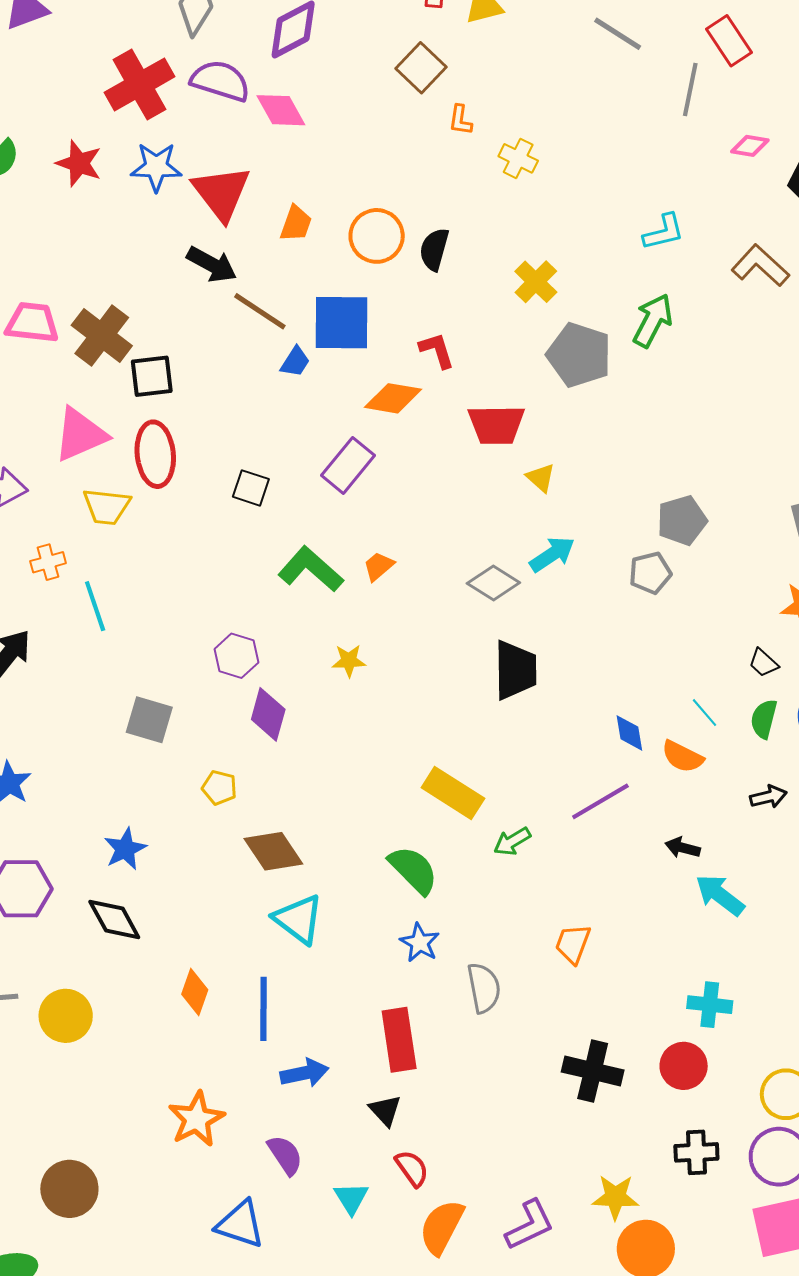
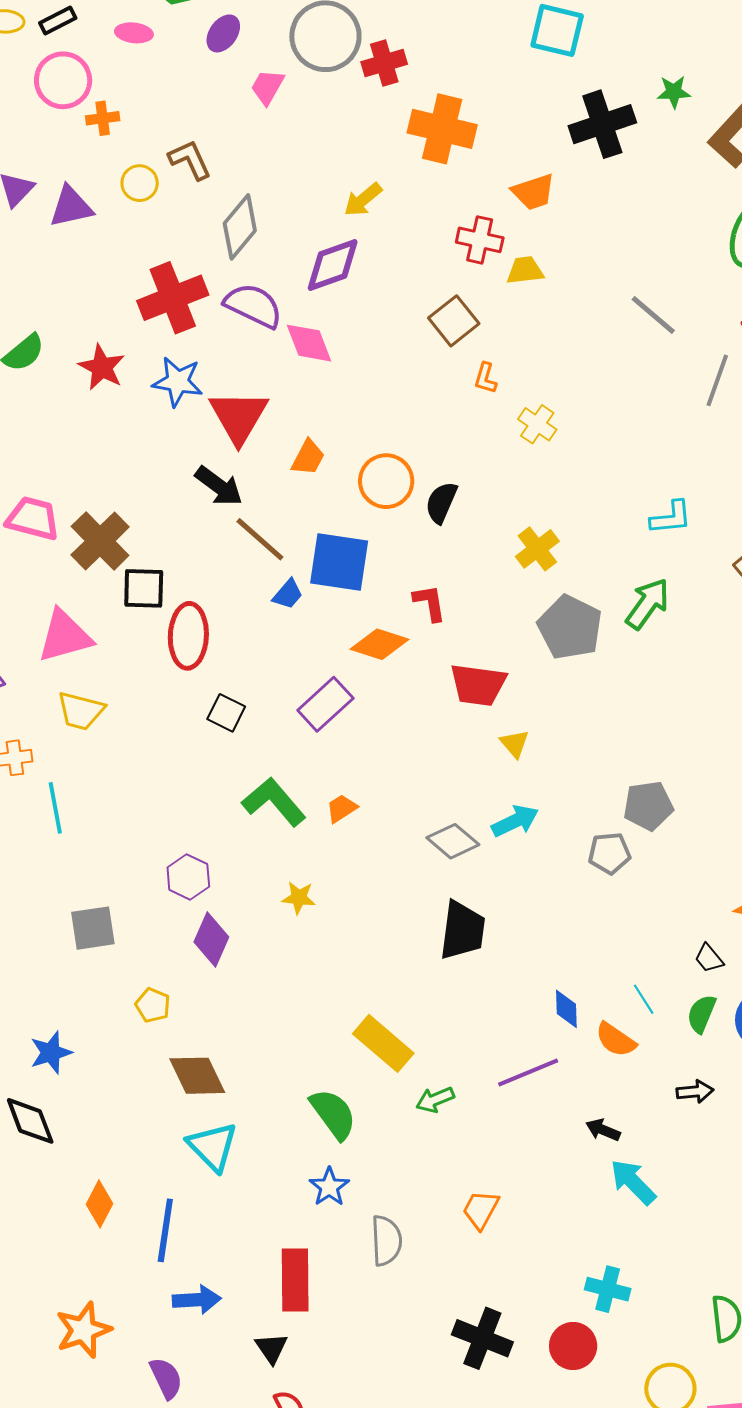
red ellipse: (155, 454) -> (188, 636), moved
gray square: (149, 720) -> (93, 928), turned -33

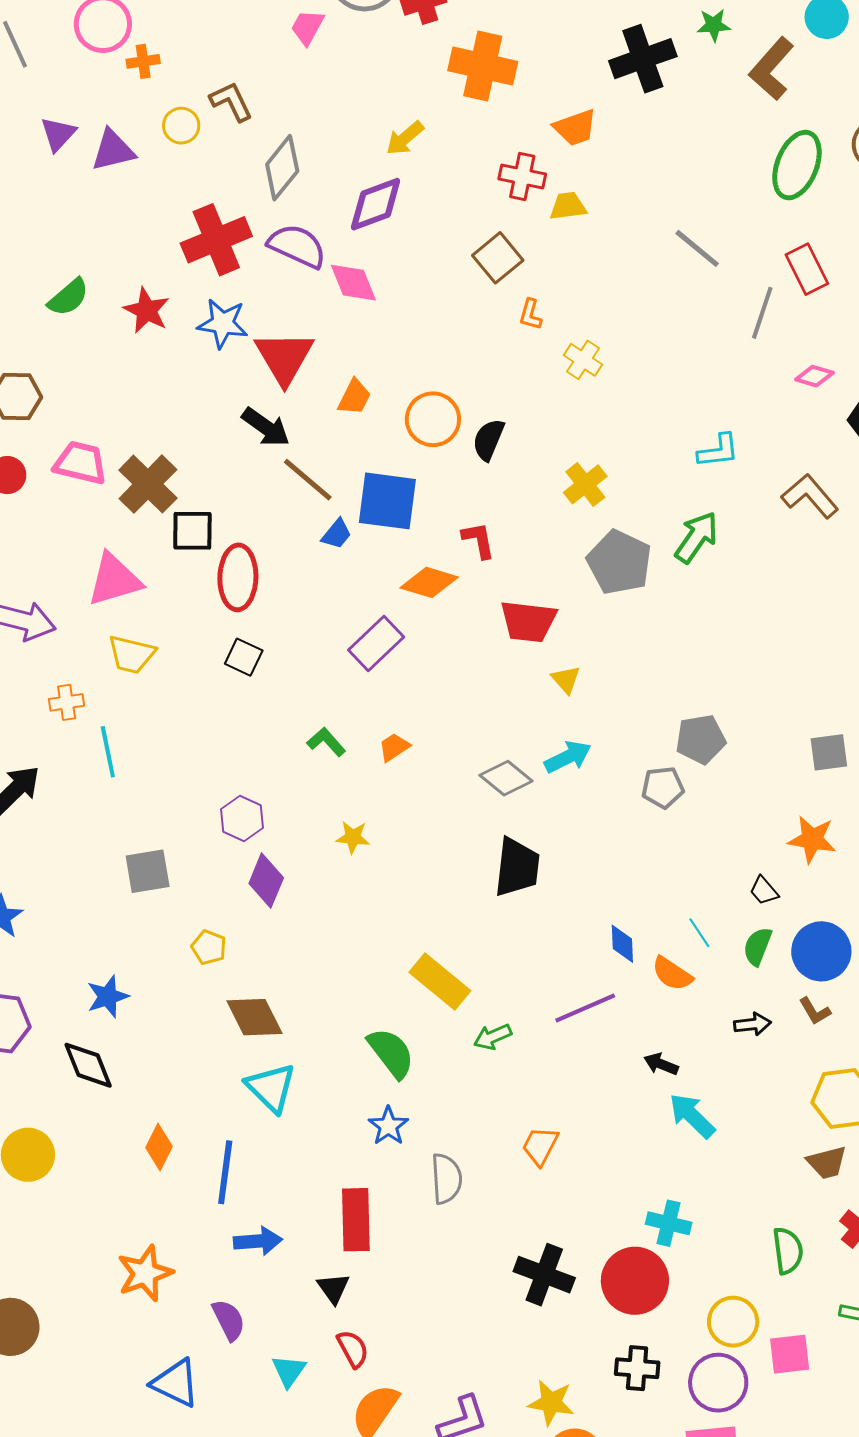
black square: (226, 713) -> (244, 657), moved
green L-shape: (274, 802) -> (326, 742), size x0.6
red circle: (573, 1346) -> (635, 1281), size x1.4

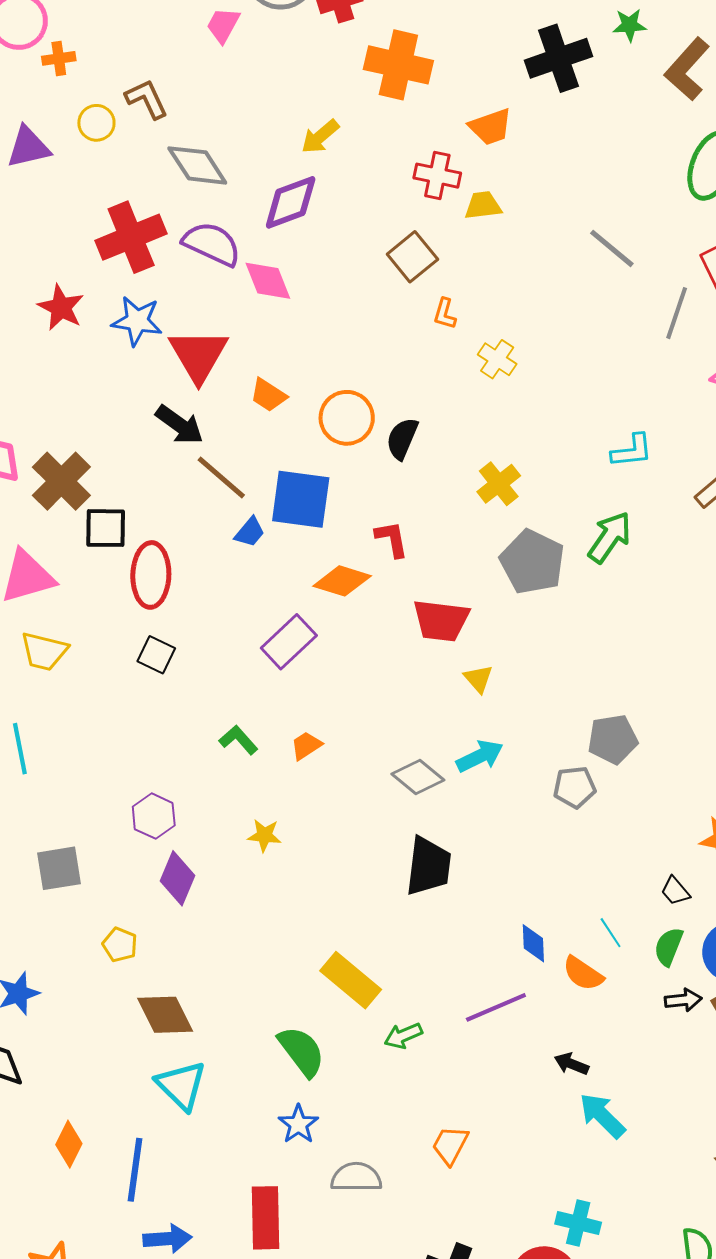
gray diamond: (282, 168) -> (197, 165), turned -72
orange trapezoid: (354, 397) -> (268, 395), turned 96
black arrow: (752, 1024) -> (683, 1000), moved
gray semicircle: (446, 1179) -> (356, 1177), turned -87

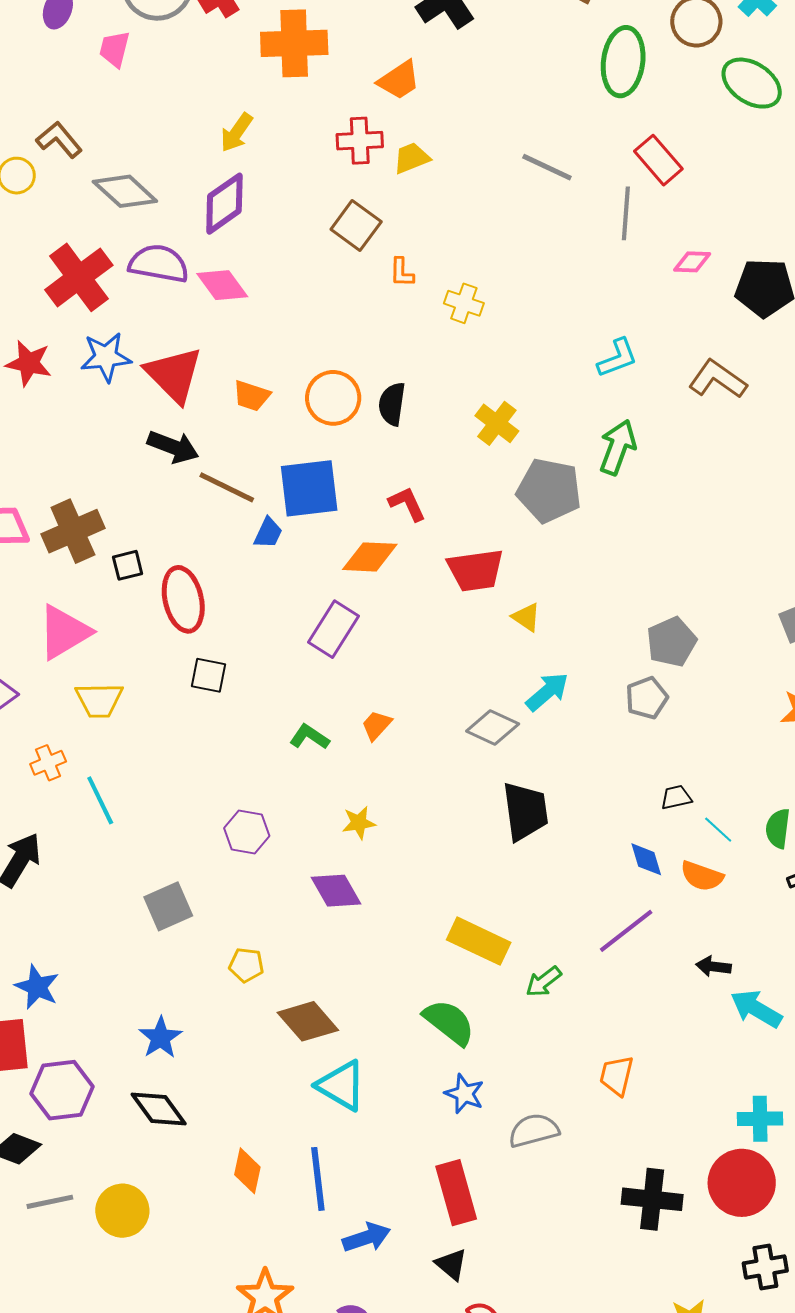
brown cross: (61, 481) -> (73, 531), turned 36
black square: (106, 528) -> (128, 565), size x0.7
purple diamond: (178, 878) -> (336, 891), moved, turned -38
black trapezoid: (675, 891) -> (676, 797), moved, turned 132

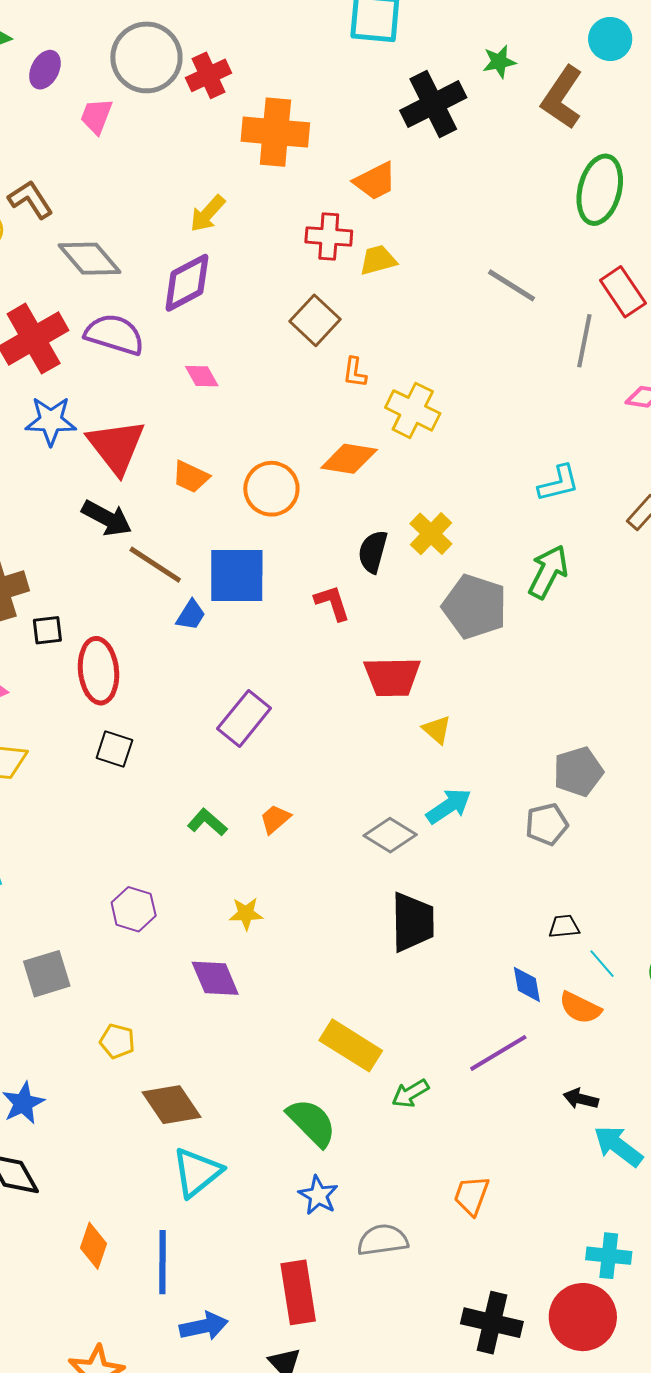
pink diamond: (222, 285) -> (202, 376), moved, size x0.7
yellow cross: (464, 303) -> (413, 410), size x1.4
black semicircle: (392, 404) -> (373, 552), moved
orange diamond: (370, 557) -> (349, 459), moved
cyan triangle: (341, 1086) -> (197, 1172), turned 44

